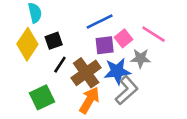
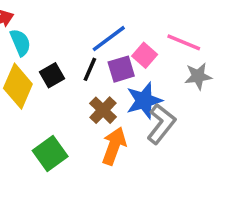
gray star: (141, 58) -> (198, 76), moved
black line: (60, 65) -> (90, 69), moved
brown cross: (86, 73) -> (103, 110), size x0.7

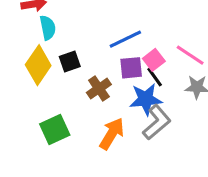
black line: (90, 69) -> (155, 77), moved, turned -70
brown cross: (103, 110) -> (99, 88), moved

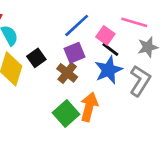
purple square: (131, 68) -> (75, 53), moved
gray L-shape: (157, 122) -> (140, 81), moved
green square: (55, 129) -> (66, 114), moved

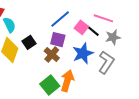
black line: (110, 49) -> (93, 31), moved
purple square: (75, 53) -> (58, 40), turned 35

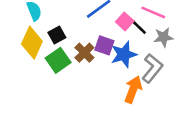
purple square: (58, 40) -> (104, 45), moved
orange arrow: (67, 81) -> (133, 89), moved
green square: (50, 85) -> (58, 60), moved

